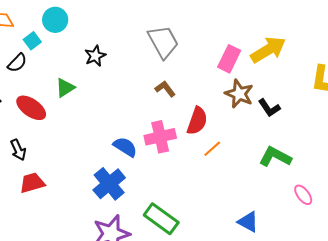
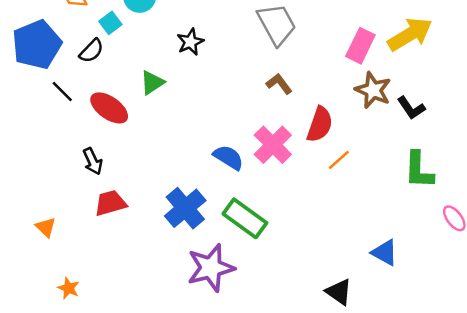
pink cross: (160, 137) -> (273, 145), turned -32
green L-shape: (275, 157) -> (419, 170), turned -116
blue cross: (109, 184) -> (185, 208), moved
green rectangle: (161, 219) -> (245, 218), moved

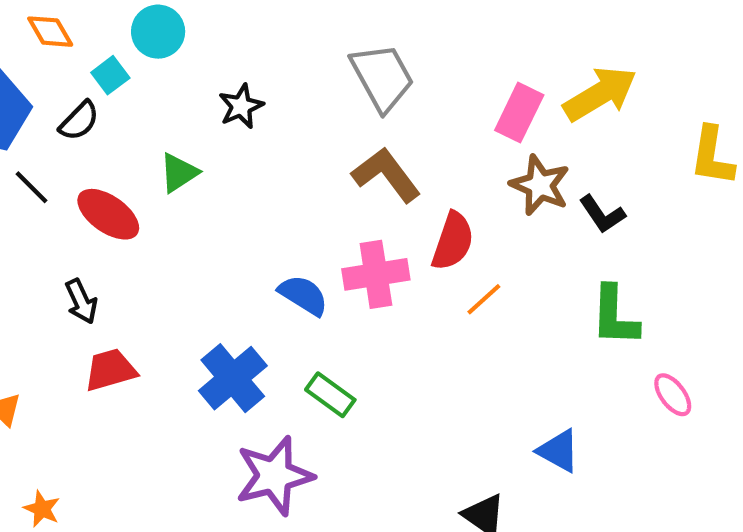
brown L-shape: (279, 84) -> (386, 175), size x1.6
pink cross: (273, 145) -> (376, 274), turned 36
green rectangle: (245, 218) -> (330, 395), size x0.7

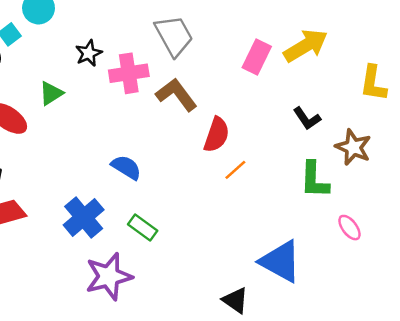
brown star: (540, 185) -> (353, 147), moved
pink cross: (376, 274) -> (129, 73), moved
blue triangle: (559, 451) -> (281, 261), size x1.6

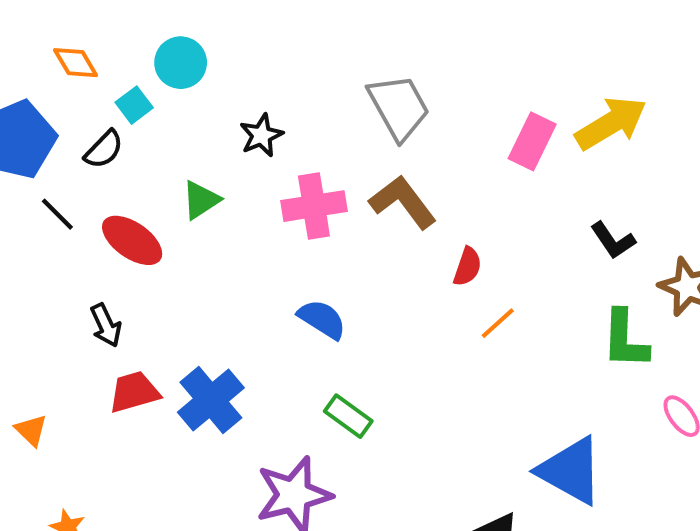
pink cross: (129, 73) -> (314, 206), moved
red semicircle: (217, 135) -> (467, 267), size x0.7
blue cross: (84, 217) -> (211, 400), moved

